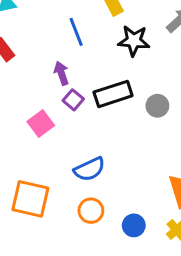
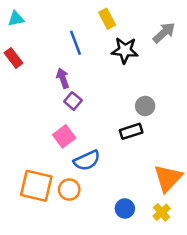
black rectangle: (113, 94) -> (131, 131), moved, size x0.7
pink square: (41, 123) -> (64, 136), moved
orange circle: (91, 211) -> (69, 190), moved

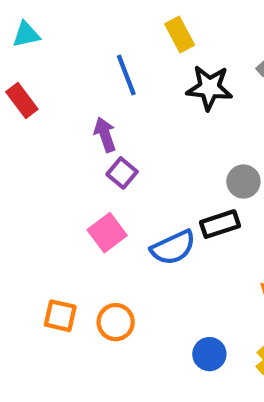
blue semicircle: (87, 160) -> (173, 248), moved
orange square: (36, 186) -> (60, 316), size x0.6

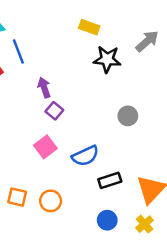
yellow rectangle: (180, 34) -> (89, 27), turned -42
blue line: (126, 75) -> (18, 52), moved
black rectangle: (220, 224) -> (110, 180), moved

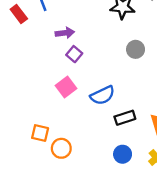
purple arrow: (44, 88) -> (65, 33), turned 102
gray circle: (128, 116) -> (136, 49), moved
orange circle: (51, 201) -> (61, 148), moved

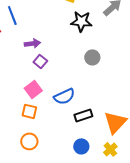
orange square: (40, 133) -> (29, 111), moved

